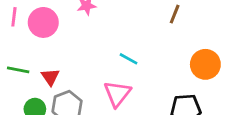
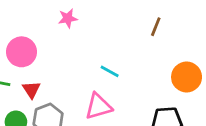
pink circle: (43, 22) -> (22, 52), moved
pink triangle: (117, 94) -> (98, 106), turned 36

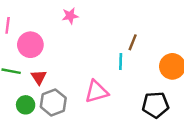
brown line: (156, 27) -> (133, 42), moved
cyan line: (110, 71) -> (121, 62), moved, turned 63

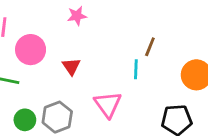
red triangle: (39, 77) -> (71, 66), moved
pink triangle: (97, 92) -> (108, 104), turned -50

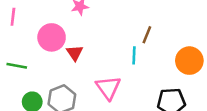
pink circle: (31, 50) -> (52, 37), moved

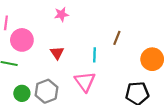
pink circle: (52, 37) -> (22, 40), moved
cyan line: (134, 55) -> (95, 55), moved

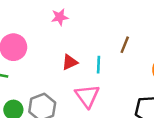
red triangle: (57, 53) -> (70, 62), moved, turned 40

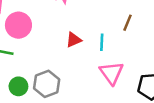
pink triangle: (87, 96) -> (112, 73), moved

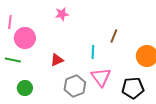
red triangle: (74, 40) -> (57, 60), moved
gray hexagon: (47, 84) -> (75, 86), moved

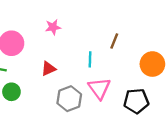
pink star: (62, 14) -> (53, 27), moved
green circle: (25, 88) -> (11, 92), moved

